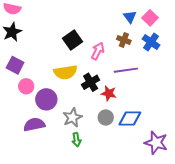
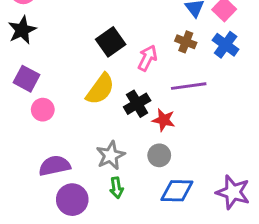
yellow semicircle: (65, 72) -> (100, 89), turned -45
purple circle: (46, 99) -> (72, 200), moved
blue diamond: (130, 119) -> (177, 191), moved

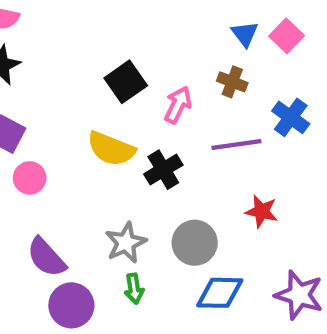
blue cross: (226, 45) -> (291, 117), moved
yellow semicircle: (100, 89) -> (111, 149), turned 76
red star: (164, 120) -> (261, 211), moved
gray circle: (159, 155) -> (195, 243), size x1.4
purple semicircle: (55, 166) -> (46, 257), turned -120

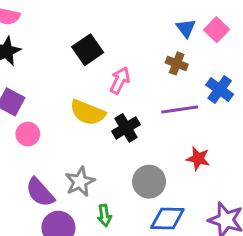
black square: (126, 82) -> (88, 50), moved
pink arrow: (178, 105) -> (120, 80), moved
gray star: (126, 243) -> (80, 182), moved

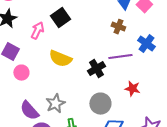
pink arrow: (120, 80) -> (37, 31), moved
black cross: (126, 128) -> (96, 69), moved

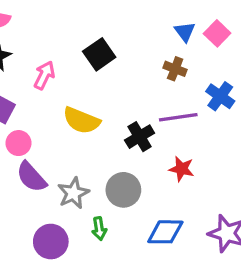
black square: (60, 18) -> (99, 54), moved
red star: (132, 89) -> (182, 169), moved
gray circle: (100, 104) -> (123, 190), moved
purple semicircle: (29, 111) -> (31, 177), moved

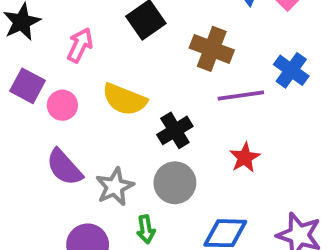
brown cross: (175, 69) -> (212, 49), moved, size x1.5
black cross: (140, 137) -> (175, 130), moved
pink circle: (19, 143) -> (62, 105), moved
red star: (182, 169) -> (245, 158), turned 30

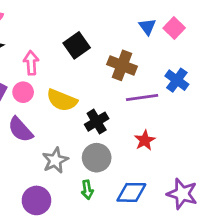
pink arrow: (80, 45) -> (31, 63), turned -30
pink circle: (62, 105) -> (23, 92), moved
purple semicircle: (64, 167) -> (20, 130), moved
green arrow: (146, 229) -> (87, 190), moved

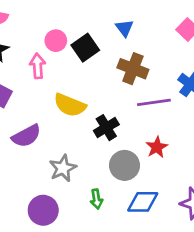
blue triangle: (147, 27) -> (125, 28), moved
pink circle: (23, 92) -> (56, 41), moved
purple semicircle: (20, 130) -> (26, 136), turned -76
gray circle: (97, 158) -> (125, 165), moved

